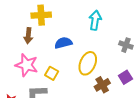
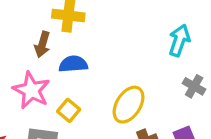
cyan arrow: (95, 20) -> (179, 40), moved
blue semicircle: (63, 43) -> (73, 64), moved

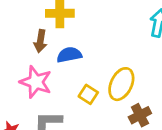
yellow square: (69, 110) -> (88, 94), moved

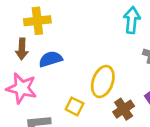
yellow square: (88, 94) -> (75, 106), moved

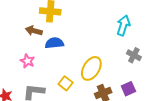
brown arrow: (22, 49) -> (34, 31), turned 91
pink star: (22, 88) -> (27, 61), size x0.6

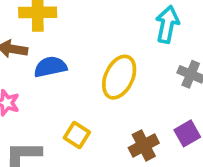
yellow ellipse: (91, 68) -> (119, 77), moved

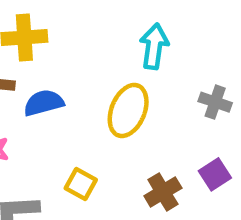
cyan arrow: (167, 24) -> (154, 46), moved

